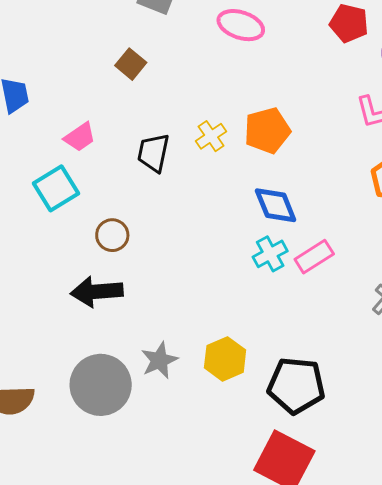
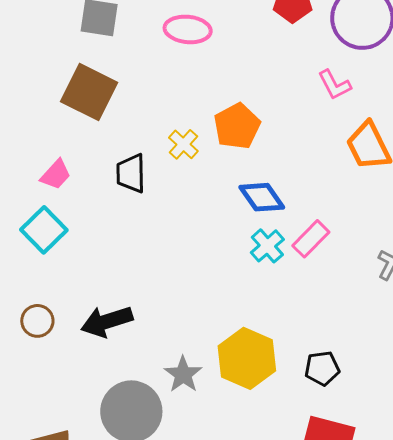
brown square: (131, 64) -> (89, 92), size x1.8
brown circle: (112, 235) -> (37, 321), moved
yellow hexagon: (225, 359) -> (247, 358), size x1.4
black pentagon: (296, 385) -> (322, 368), size x0.6

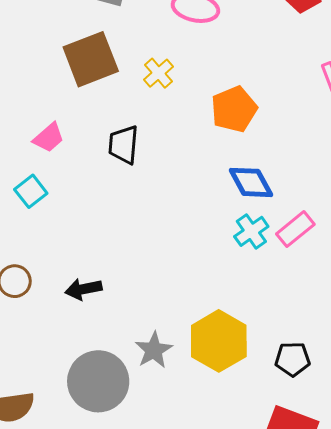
brown square: (89, 92) -> (91, 59), turned 36
yellow cross: (183, 144) -> (159, 73), moved
cyan square: (44, 230) -> (31, 191), size x0.7
black arrow: (107, 321) -> (83, 289), size x0.7

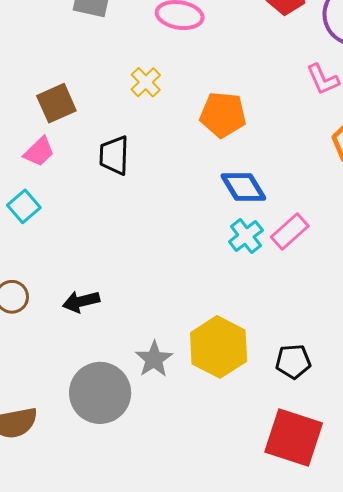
brown square: (91, 59) -> (56, 103), moved, size x0.7
orange pentagon: (234, 109) -> (223, 115), turned 30

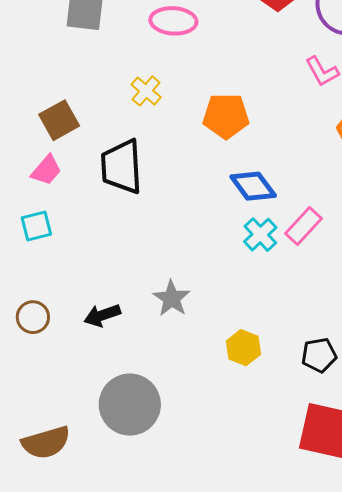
black trapezoid: (114, 155) -> (122, 167), size x1.4
cyan square: (24, 206) -> (36, 226), turned 32
yellow hexagon: (219, 347) -> (243, 348), size x0.6
gray star: (154, 359) -> (172, 298), moved

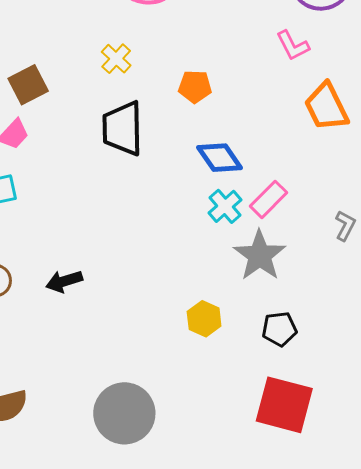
orange pentagon: (226, 116) -> (195, 87), size x0.7
black trapezoid: (122, 167) -> (123, 128), moved
gray star: (172, 298) -> (260, 255), moved, size x1.4
gray circle: (130, 405) -> (124, 413), moved

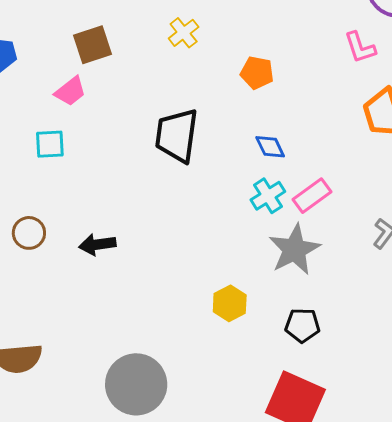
black trapezoid: (123, 128) -> (177, 136), moved
blue diamond: (220, 158) -> (270, 147), size x0.7

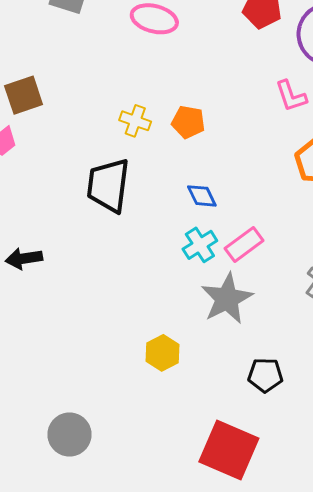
yellow cross: (184, 33) -> (135, 121), moved, turned -32
black arrow: (97, 245) -> (24, 258), moved
black pentagon: (302, 325) -> (265, 375), moved
gray circle: (136, 384) -> (69, 435), size x0.7

